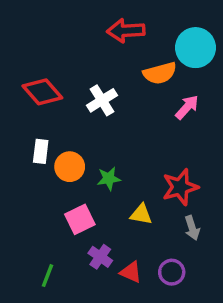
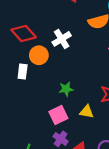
orange circle: (70, 167) -> (39, 55), moved
pink square: (80, 219) -> (58, 115), moved

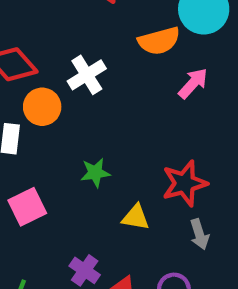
pink square: (58, 115) -> (27, 207), moved

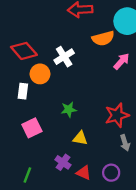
yellow triangle: (136, 217) -> (80, 138), moved

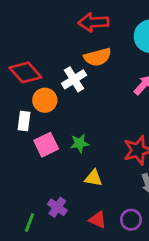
orange semicircle: (103, 38) -> (98, 57), moved
pink square: (32, 128) -> (46, 145), moved
purple cross: (63, 162) -> (57, 207), moved

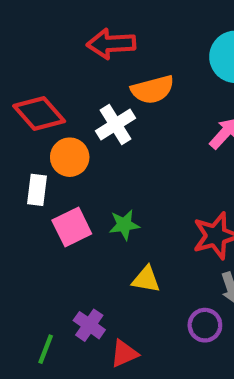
red arrow: (93, 22) -> (111, 44), moved
red triangle: (98, 220) -> (124, 354), moved, turned -48
purple circle: (131, 220) -> (205, 325), moved

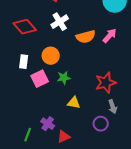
orange semicircle: (153, 90) -> (86, 37), moved
white cross: (115, 124) -> (60, 22), moved
orange circle: (70, 157) -> (51, 56), moved

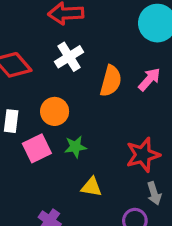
orange semicircle: (86, 37) -> (111, 81), turned -60

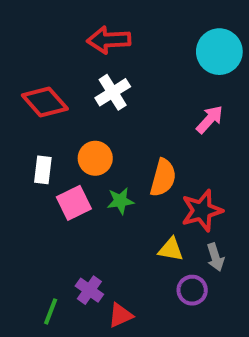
orange semicircle: (111, 81) -> (163, 178), moved
yellow triangle: (91, 187) -> (171, 249), moved

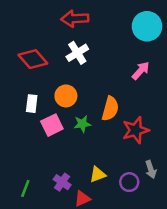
yellow triangle: (171, 249) -> (98, 174), moved, turned -30
gray arrow: (215, 257) -> (151, 169), moved
green line: (51, 311) -> (25, 188), moved

